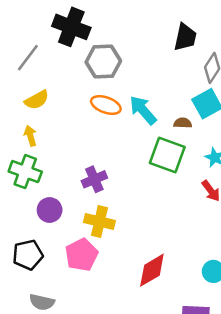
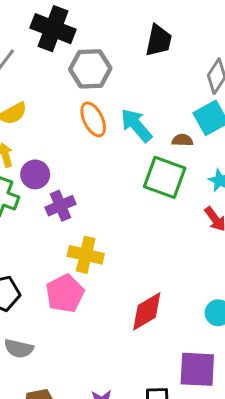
black trapezoid: (185, 37) -> (159, 41), moved
orange ellipse: (106, 105) -> (93, 119), turned 44
purple cross: (94, 179) -> (60, 206), moved
purple circle: (50, 210) -> (35, 174), moved

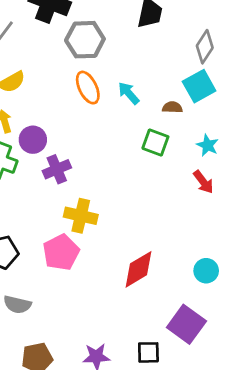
cyan arrow: (136, 125) -> (129, 93), size x0.7
green square: (165, 177) -> (155, 142), size x0.7
purple square: (197, 369) -> (186, 324), turned 33

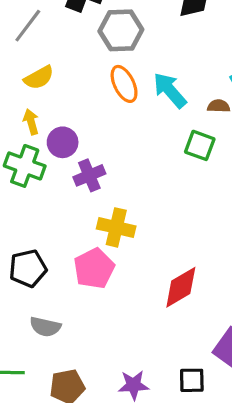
cyan arrow: (129, 93) -> (170, 90), size x1.4

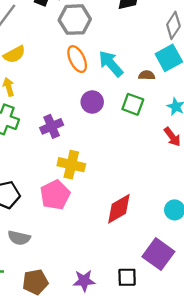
purple circle: (63, 142) -> (92, 102), moved

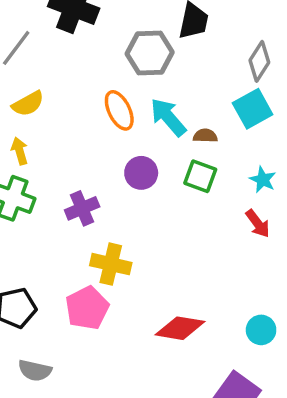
gray hexagon: (75, 20) -> (150, 53), moved
brown semicircle: (147, 75) -> (205, 136), moved
red diamond: (119, 209) -> (180, 328), turned 40

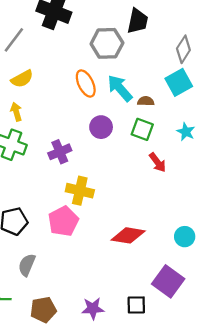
red arrow: (258, 224) -> (158, 162), moved
gray semicircle: (35, 370) -> (27, 265), turned 100

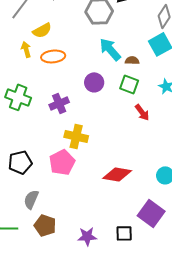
yellow semicircle: (22, 79) -> (42, 30), moved
orange ellipse: (86, 83) -> (53, 56), moved, turned -70
yellow arrow: (16, 112) -> (26, 49), moved
brown pentagon: (43, 310) -> (45, 225), moved, turned 30

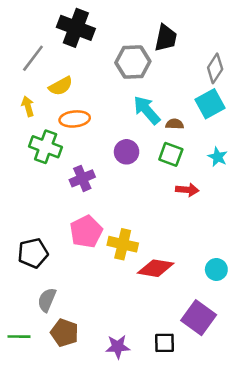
yellow arrow: (26, 49) -> (28, 106), moved
green cross: (18, 97) -> (46, 147), moved
red arrow: (142, 112) -> (187, 190), turned -48
yellow cross: (76, 136) -> (123, 244), moved
pink pentagon: (62, 162) -> (86, 232), moved

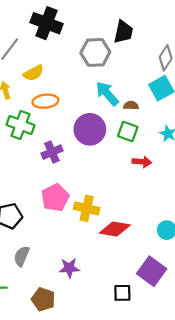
purple circle: (127, 152) -> (90, 129), size x1.5
brown pentagon: (65, 333) -> (43, 299), moved
purple star: (118, 347) -> (69, 268), moved

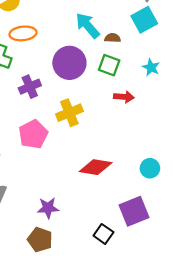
yellow cross: (87, 208) -> (69, 113), moved, turned -35
purple square: (152, 271) -> (134, 211), turned 32
black square: (122, 293) -> (103, 234), turned 36
brown pentagon: (43, 299) -> (40, 240), moved

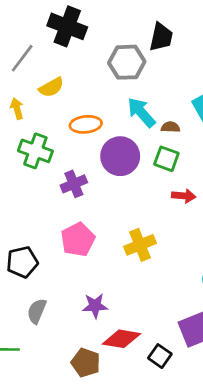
orange ellipse: (23, 33) -> (86, 124), moved
yellow cross: (69, 113) -> (140, 245), moved
red diamond: (96, 167) -> (121, 339), moved
purple star: (48, 208) -> (95, 306), moved

